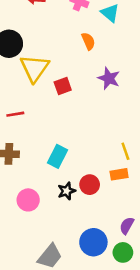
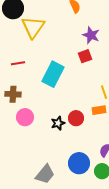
red square: (63, 86) -> (85, 56), moved
cyan rectangle: (58, 156) -> (53, 74), moved, size x1.4
pink circle: (28, 200) -> (25, 117), moved

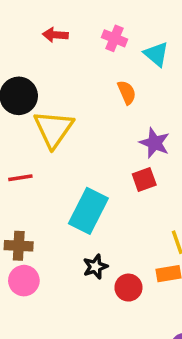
red line: (18, 63) -> (20, 178), moved
pink circle: (25, 117) -> (24, 281), moved
black star: (58, 123) -> (95, 267), moved

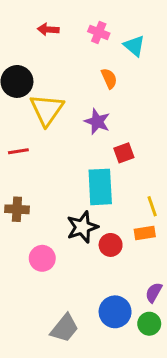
purple star: (155, 143) -> (97, 122), moved
cyan rectangle: (88, 211) -> (100, 187), moved, turned -30
black star: (95, 267) -> (82, 227), size x1.5
pink circle: (24, 281) -> (42, 258), moved

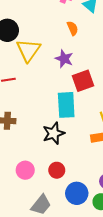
red square: (124, 153) -> (83, 81), size x1.5
red circle: (111, 245) -> (57, 170), moved
pink circle: (42, 258) -> (25, 170), moved

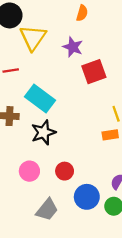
orange semicircle: (73, 28) -> (82, 13), turned 40
cyan rectangle: (66, 105) -> (40, 99), moved, turned -50
black star: (54, 133) -> (43, 132), moved

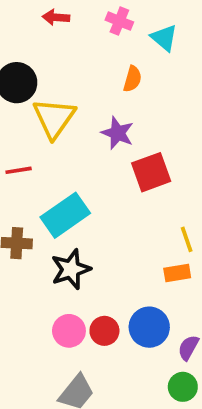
cyan rectangle: (40, 99) -> (65, 215), turned -72
pink circle: (29, 171) -> (69, 331), moved
blue circle: (87, 197) -> (149, 327), moved

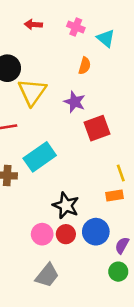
black star: (71, 269) -> (66, 205), moved, turned -30

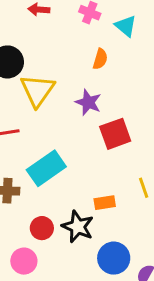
orange rectangle: (115, 195) -> (105, 203), moved
pink circle: (42, 234) -> (24, 261), moved
red circle: (66, 234) -> (42, 228), moved

